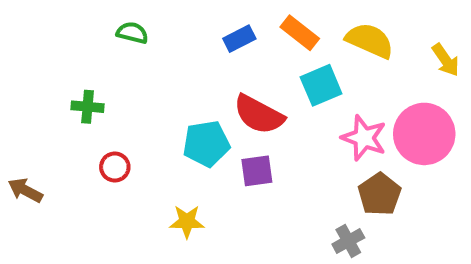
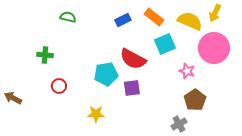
yellow arrow: (446, 60) -> (215, 13), moved, turned 60
pink circle: (424, 134) -> (214, 48), moved
pink star: (364, 138) -> (187, 71), size x0.7

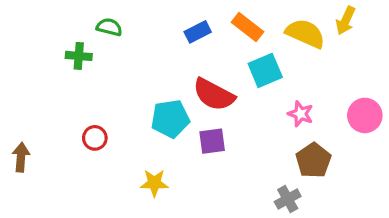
pink circle: (214, 48) -> (365, 115), moved, size x0.7
green cross: (45, 55) -> (79, 56), moved
brown arrow: (13, 98) -> (21, 157), turned 66

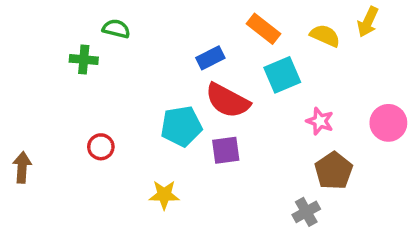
blue rectangle: (198, 32) -> (210, 58), moved
yellow semicircle: (305, 33) -> (325, 36), size x0.7

